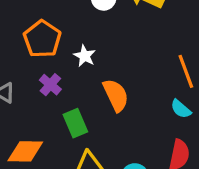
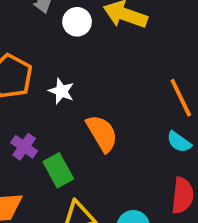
purple cross: (50, 85) -> (24, 147), moved

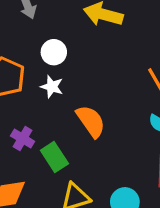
white circle: (77, 22) -> (54, 52), moved

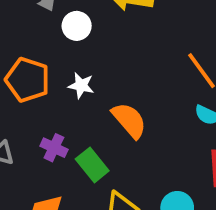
white circle: (54, 52) -> (77, 26), moved

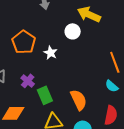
white circle: (77, 26) -> (73, 31), moved
orange semicircle: (129, 120) -> (79, 100), moved

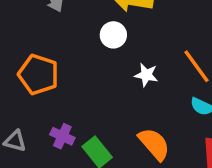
white star: (51, 53) -> (146, 75), moved

